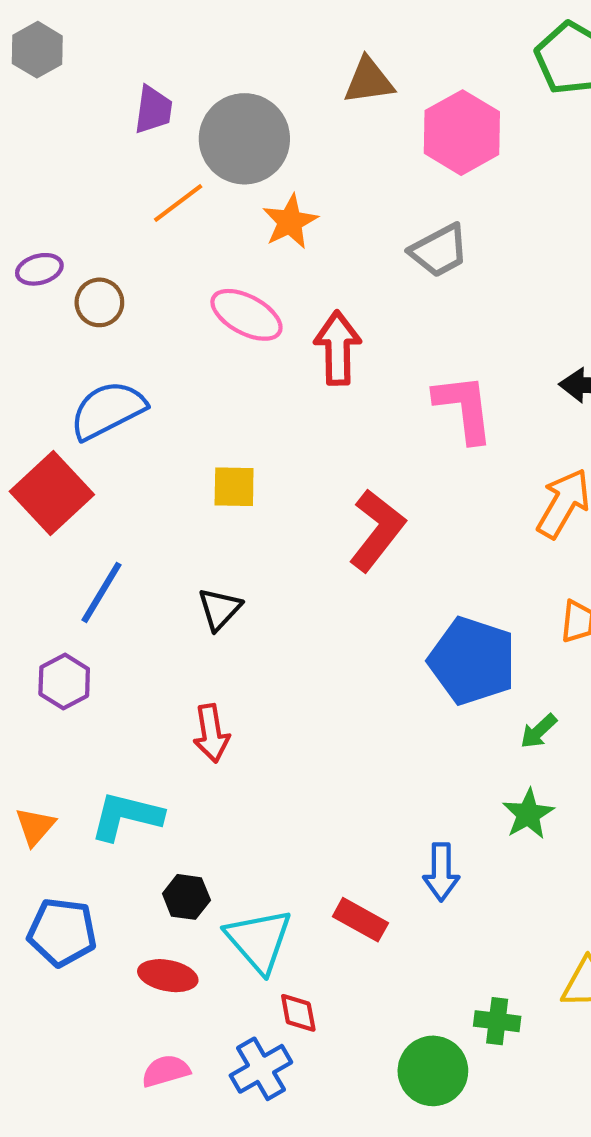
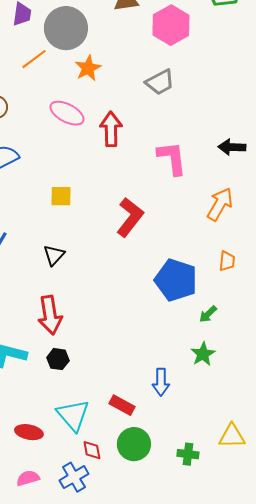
red arrow: (211, 733) -> (50, 315), size x1.4
black hexagon: (186, 897) -> (58, 359), moved
green circle: (433, 1071) -> (134, 444), moved

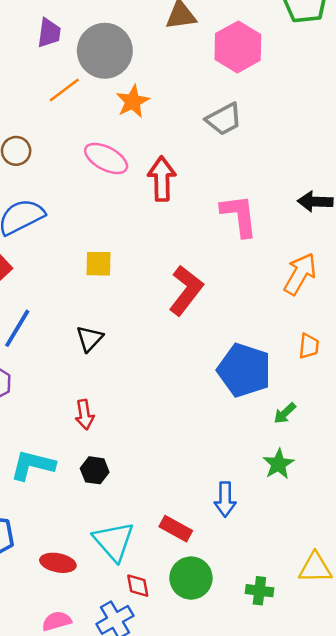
red arrow: (50, 315) -> (85, 415), size x0.6

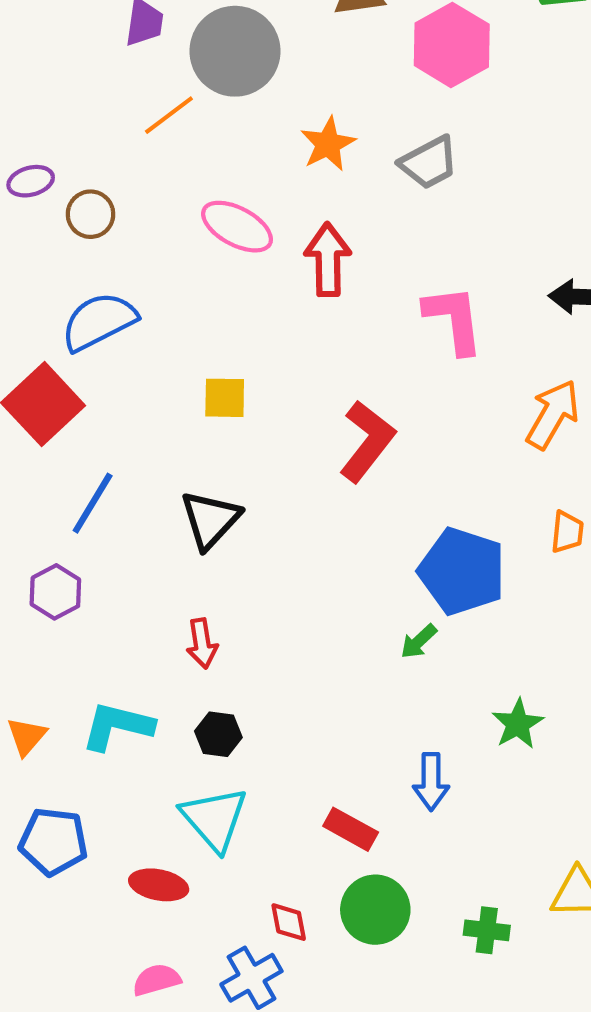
orange star: (133, 101) -> (328, 144), moved
black triangle: (90, 338) -> (210, 520), size x1.4
green arrow: (285, 413) -> (419, 641), moved
cyan triangle: (114, 541) -> (214, 819), moved

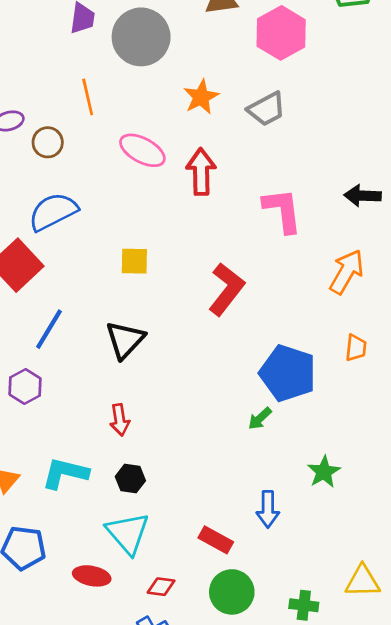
orange line: (169, 115) -> (88, 97), moved, turned -66
red diamond: (289, 922) -> (161, 587), moved, turned -72

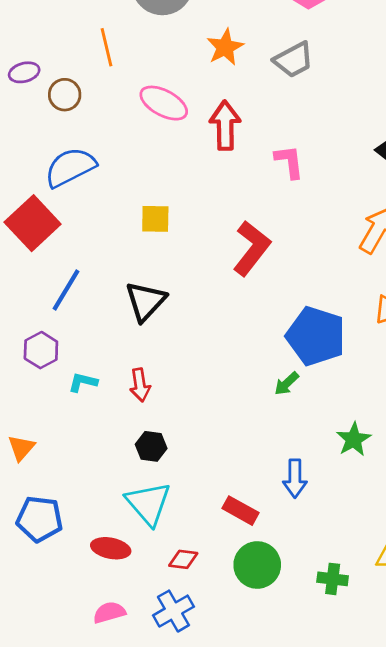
pink L-shape: (282, 210) -> (289, 162), moved, size x0.7
cyan L-shape: (65, 473) -> (83, 382), moved, size x0.6

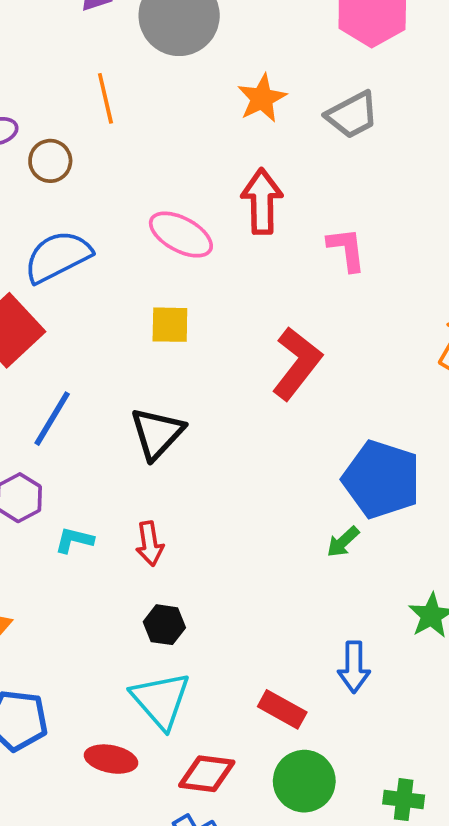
pink ellipse: (164, 103) -> (181, 235), moved
red diamond: (183, 559) -> (207, 774), size x1.4

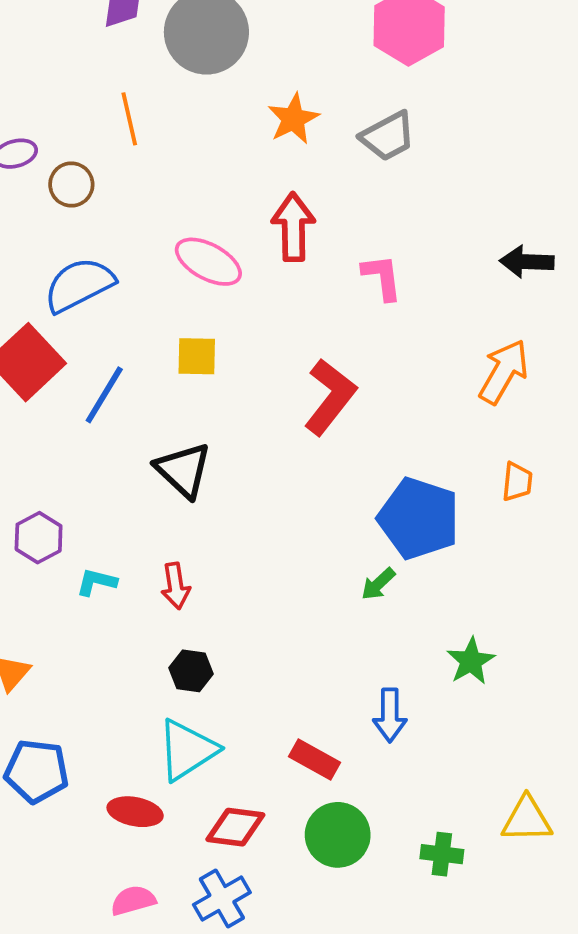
blue line: (52, 419) -> (104, 395), moved
black triangle: (157, 433) -> (183, 470), turned -30
cyan triangle: (161, 700) -> (187, 750), turned 38

